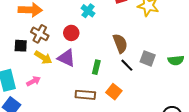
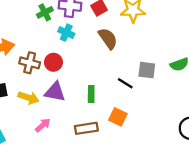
brown cross: (40, 34) -> (30, 63), moved
brown semicircle: (120, 43) -> (108, 39), moved
pink arrow: (33, 81) -> (43, 125), moved

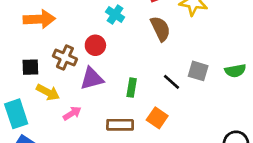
brown cross: (30, 63) -> (65, 57), moved
purple triangle: (55, 92) -> (92, 79), turned -35
yellow arrow: (29, 98) -> (48, 92), moved

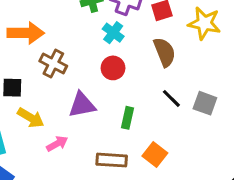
red circle: (95, 45) -> (113, 68), moved
brown cross: (65, 57) -> (53, 64), moved
black line: (172, 82) -> (171, 98), moved

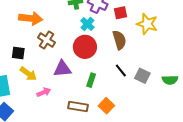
red circle: (113, 68) -> (85, 47), size x1.5

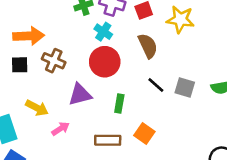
black square: (18, 53) -> (20, 65), moved

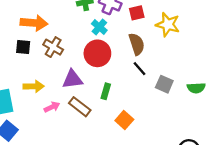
black line: (156, 85) -> (140, 69), moved
yellow arrow: (37, 108) -> (34, 86), turned -36
brown rectangle: (108, 140) -> (80, 107), moved, turned 30

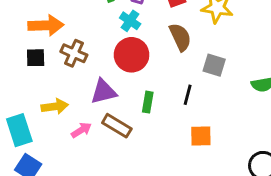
black line: (140, 69) -> (188, 95), moved, turned 63
gray square: (164, 84) -> (214, 65), moved
orange square: (124, 120) -> (201, 136), moved, turned -36

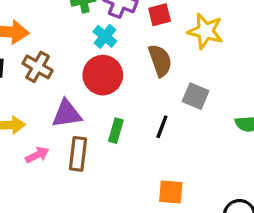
brown rectangle: (117, 126) -> (78, 154), turned 60
orange square: (201, 136) -> (171, 192), moved

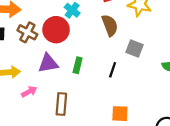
red circle: (103, 75) -> (56, 30), moved
green rectangle: (116, 131) -> (78, 65), moved
brown rectangle: (78, 154) -> (61, 104), moved

